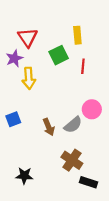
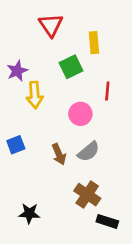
red triangle: (28, 37) -> (51, 25), moved
red line: (83, 66) -> (107, 91), moved
pink circle: (92, 109) -> (80, 114), moved

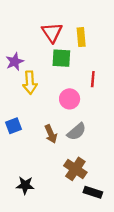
red triangle: (51, 25) -> (52, 32), moved
green square: (71, 67) -> (61, 58), turned 30

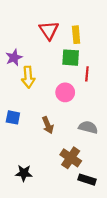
green square: (61, 58) -> (71, 58), moved
blue square: (14, 126) -> (13, 117), turned 32
gray semicircle: (77, 132) -> (88, 127), moved, turned -126

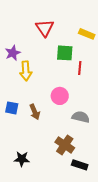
yellow rectangle: (76, 35) -> (87, 34), moved, turned -63
pink circle: (65, 92) -> (60, 96), moved
brown arrow: (48, 125) -> (35, 112), moved

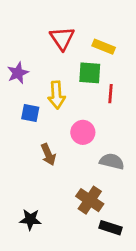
yellow rectangle: (87, 34) -> (104, 47), moved
yellow arrow: (26, 71) -> (57, 95), moved
blue square: (12, 108) -> (30, 113), moved

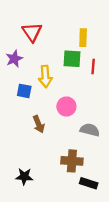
red triangle: (62, 38) -> (32, 32), moved
yellow rectangle: (104, 47) -> (83, 38), turned 70
red line: (110, 94) -> (93, 67), moved
brown cross: (90, 200) -> (72, 161), turned -30

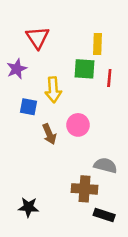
brown arrow: (39, 124) -> (49, 134), moved
gray semicircle: (90, 130) -> (105, 165), moved

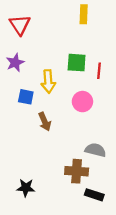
red triangle: (38, 38) -> (20, 25), moved
yellow rectangle: (98, 44) -> (84, 14), moved
pink circle: (78, 125) -> (82, 102), moved

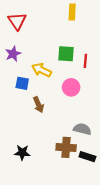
yellow arrow: (48, 81) -> (42, 70), turned 120
black star: (26, 188) -> (22, 153), moved
black rectangle: (94, 195) -> (87, 157), moved

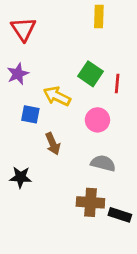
green square: (66, 54) -> (90, 74), turned 30
gray semicircle: (82, 129) -> (103, 163), moved
black star: (22, 153) -> (21, 177), moved

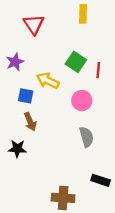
red triangle: (23, 29) -> (34, 24), moved
brown arrow: (53, 144) -> (30, 122), moved
gray semicircle: (103, 163) -> (86, 137), turned 60
brown cross: (90, 202) -> (63, 198), moved

